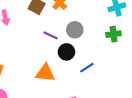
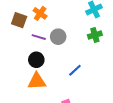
purple line: (50, 35) -> (39, 37), moved
black circle: (66, 52) -> (36, 60), moved

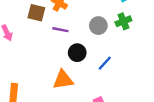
gray circle: (58, 37) -> (98, 26), moved
black circle: (36, 60) -> (77, 53), moved

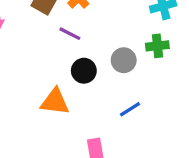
gray circle: (98, 26) -> (124, 60), moved
blue line: (105, 63) -> (130, 109), moved

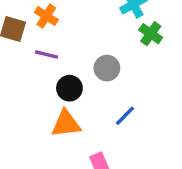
green cross: (157, 46) -> (151, 34), moved, turned -35
orange triangle: (55, 102) -> (66, 124), moved

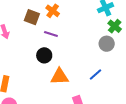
gray circle: (107, 68) -> (107, 44), moved
black circle: (69, 88) -> (44, 55), moved

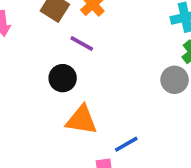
blue line: (95, 74) -> (126, 144), moved

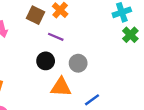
gray circle: (175, 80) -> (78, 63), moved

